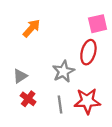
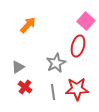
pink square: (98, 24) -> (86, 21), turned -36

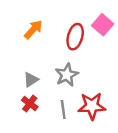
red ellipse: (78, 46) -> (75, 37), moved
gray triangle: (18, 67) -> (31, 80), moved

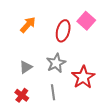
red cross: (30, 104) -> (22, 95), moved
red star: (92, 106) -> (83, 77), moved, turned -30

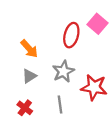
orange arrow: (28, 25) -> (29, 49), moved, turned 96
red star: (83, 77) -> (94, 87), turned -30

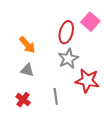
gray star: (63, 71) -> (68, 58), moved
gray triangle: (29, 76) -> (27, 70), turned 48

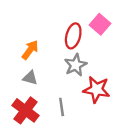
orange arrow: (27, 45) -> (30, 50), turned -102
red cross: (23, 100) -> (25, 110), size x1.6

